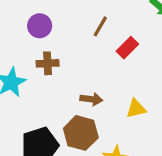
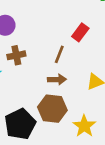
brown line: (100, 26) -> (59, 54), moved

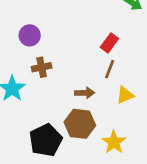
brown line: (59, 54) -> (110, 69), moved

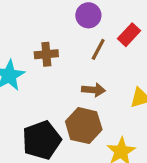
purple circle: (30, 35) -> (88, 15), moved
brown line: (110, 69) -> (98, 49), moved

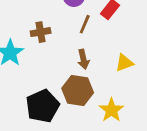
brown arrow: (93, 90) -> (83, 59), turned 78

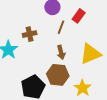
yellow triangle: (124, 63) -> (90, 54), size x1.6

